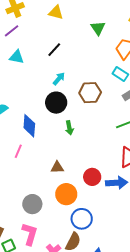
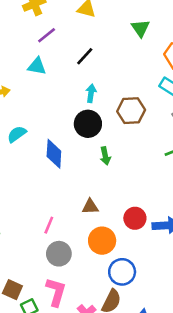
purple line: (12, 31) -> (47, 35), moved
cyan arrow: (59, 79) -> (91, 93), turned -32
pink line: (18, 151) -> (49, 225), moved

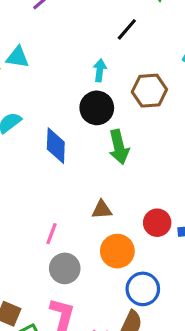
black line: (85, 56) -> (127, 29), moved
cyan triangle: (37, 66) -> (18, 57), moved
green arrow: (105, 156) -> (119, 147), size x1.5

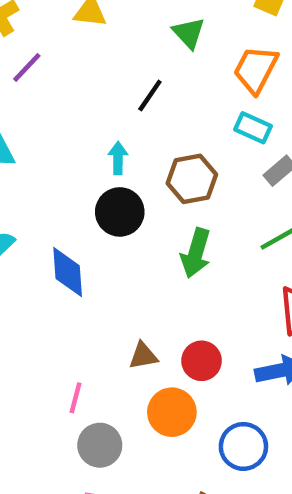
green arrow: (119, 147) -> (196, 253), moved, turned 36
red circle: (157, 223) -> (202, 361), moved
blue circle: (143, 289) -> (243, 446), moved

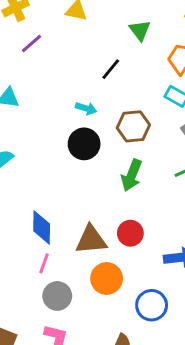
cyan arrow: (118, 158) -> (86, 108), turned 102
blue diamond: (68, 272) -> (42, 227), moved
brown triangle: (143, 356) -> (91, 240), size x1.6
red circle: (202, 361) -> (130, 233), moved

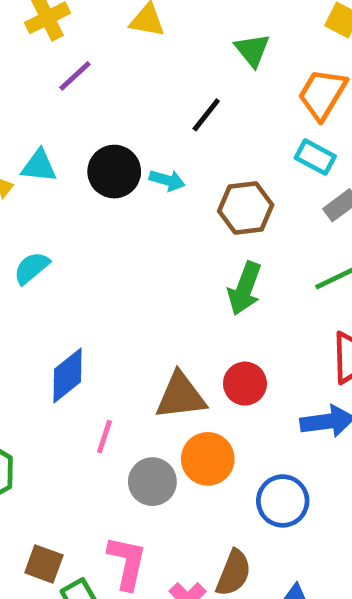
black circle: (84, 144) -> (114, 172), moved
blue diamond: (42, 227) -> (68, 375), moved, turned 52
gray circle: (57, 296) -> (152, 482), moved

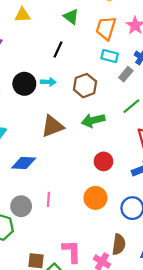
green arrow: (245, 288) -> (93, 120), turned 70
blue diamond: (68, 375) -> (24, 163), moved, turned 55
brown triangle: (181, 396) -> (52, 126), moved
gray circle: (152, 482) -> (21, 206), moved

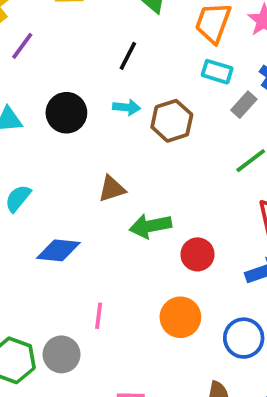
cyan arrow: (48, 82) -> (127, 107), moved
green arrow: (93, 120) -> (150, 226), moved
brown triangle: (52, 126) -> (112, 189), size x0.7
gray circle: (21, 206) -> (62, 354), moved

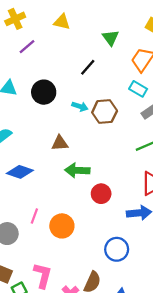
cyan arrow: (127, 107) -> (80, 106), moved
orange circle: (180, 317) -> (62, 226), moved

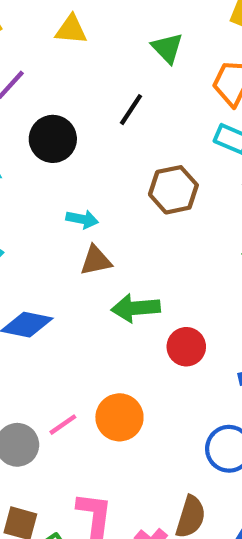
black circle: (44, 92) -> (53, 139), moved
cyan arrow: (80, 106) -> (82, 219), moved
pink line: (34, 216) -> (63, 425), moved, turned 42

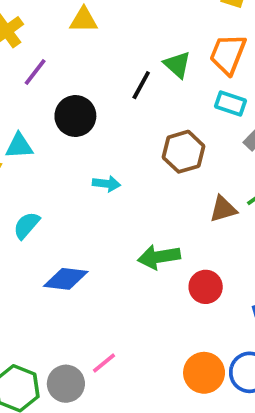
green triangle: (167, 48) -> (177, 65), moved
brown triangle: (96, 261) -> (223, 209), moved
orange circle: (119, 417) -> (204, 373), moved

